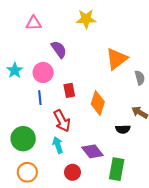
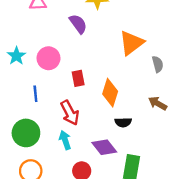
purple semicircle: (59, 49) -> (78, 24), moved
blue line: (40, 98) -> (35, 94), moved
black semicircle: (123, 129) -> (123, 122), moved

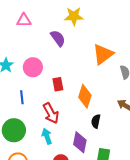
black semicircle: (123, 122) -> (96, 121), turned 104
purple diamond: (104, 147) -> (80, 142), turned 50

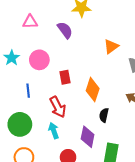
pink triangle: (24, 20) -> (30, 22), moved
orange triangle: (103, 54) -> (111, 46), size x0.7

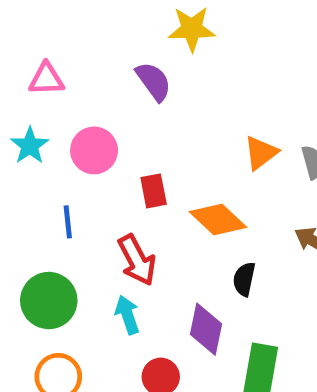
pink triangle: (30, 22) -> (46, 79), moved
orange triangle: (111, 46) -> (261, 153), moved
orange diamond: (93, 90) -> (218, 220), turned -65

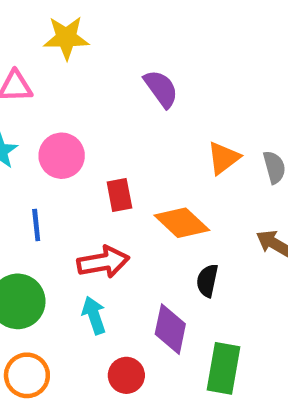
yellow star: (192, 29) -> (66, 38), moved
purple semicircle: (154, 81) -> (161, 89), moved
red arrow: (137, 260) -> (103, 262), turned -72

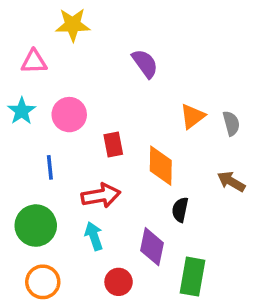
orange diamond: (182, 223) -> (161, 166), turned 48

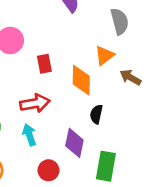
orange triangle: (192, 116) -> (105, 55), moved
gray semicircle: (231, 123) -> (120, 21), moved, size x1.4
brown arrow: (231, 181) -> (130, 77), moved

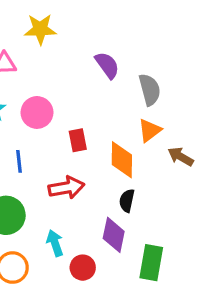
gray semicircle: (120, 21) -> (150, 90), moved
black semicircle: (96, 114) -> (127, 201), moved
cyan arrow: (29, 135) -> (55, 243), moved

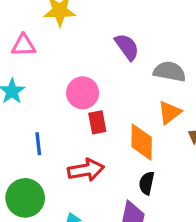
gray semicircle: (150, 90) -> (170, 72), turned -64
pink circle: (37, 112) -> (83, 93), moved

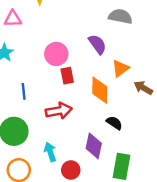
purple semicircle: (127, 47) -> (97, 44), moved
gray semicircle: (170, 72) -> (120, 16), moved
black semicircle: (147, 183) -> (114, 123), moved, turned 112

